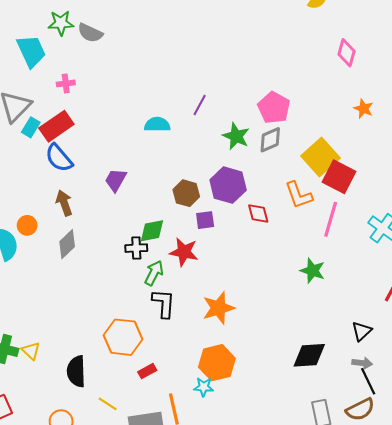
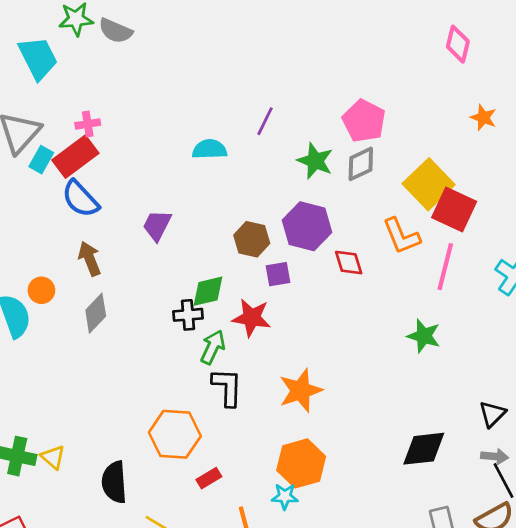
pink cross: (66, 83) -> (88, 124), moved

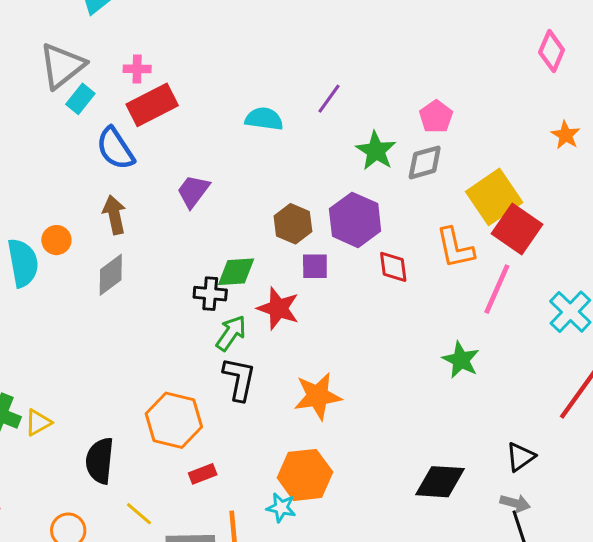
pink pentagon: (364, 121) -> (436, 117), size x0.7
red rectangle: (75, 157) -> (152, 105), moved
yellow triangle: (53, 457) -> (38, 422), turned 40

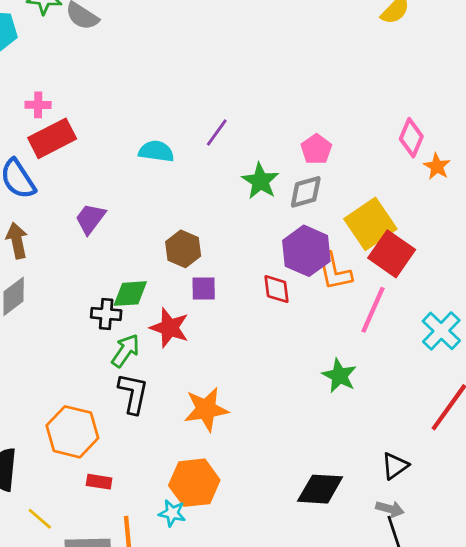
pink diamond: (552, 51) -> (411, 138), moved
purple hexagon: (355, 220) -> (306, 251), moved
red rectangle: (203, 474) -> (99, 482), turned 30

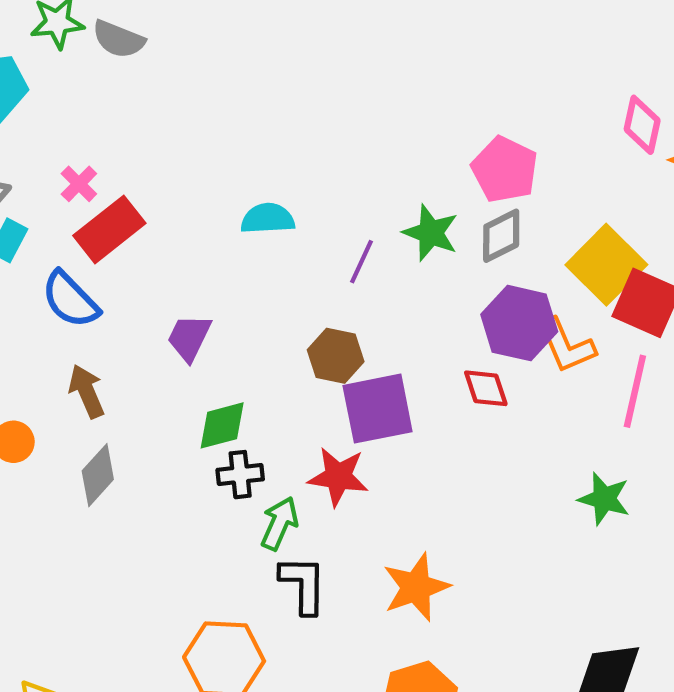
pink cross: (38, 105) -> (79, 184), turned -35
purple line: (217, 133) -> (362, 262), moved
pink pentagon: (316, 149) -> (505, 169), size x1.4
purple square: (204, 288) -> (378, 409), size x1.8
green diamond: (130, 294) -> (222, 425), moved

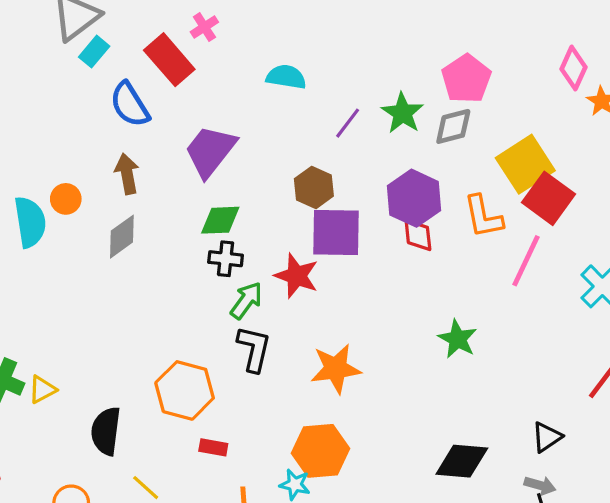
pink cross: (79, 184) -> (204, 27), moved
red rectangle: (109, 229) -> (169, 60), turned 75
purple hexagon: (519, 323) -> (414, 198), moved
purple trapezoid: (189, 338) -> (210, 151), size x1.5
green star: (604, 499) -> (458, 339), moved

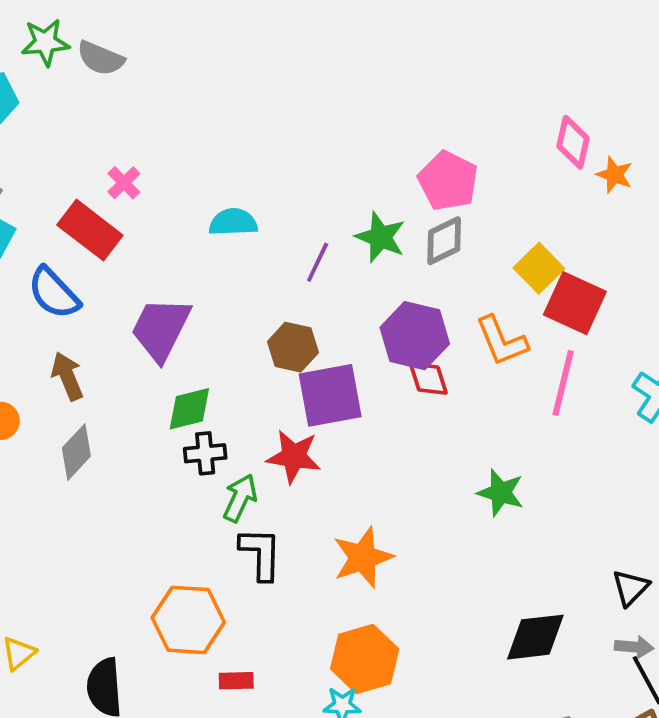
yellow square: (525, 164) -> (539, 268), size x0.7

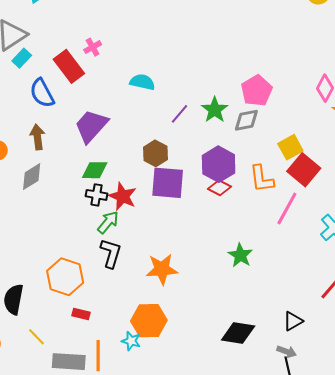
red diamond: (428, 378) -> (220, 188), turned -60
red star: (294, 456) -> (123, 196), moved

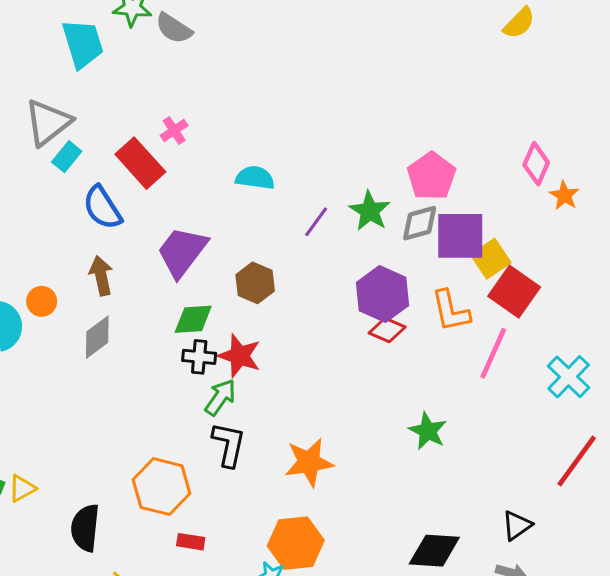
brown hexagon: (155, 153) -> (255, 283), moved
purple square: (168, 183) -> (460, 236), moved

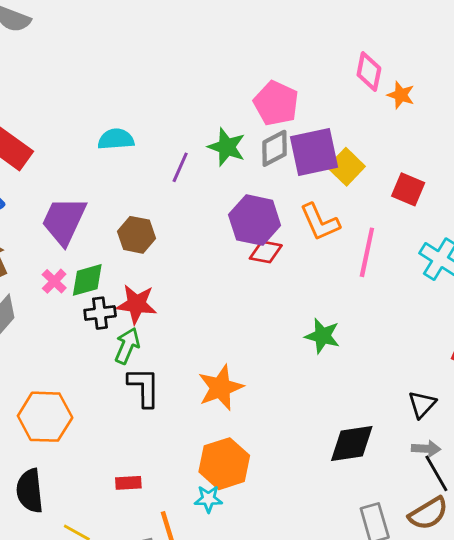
pink cross: (174, 130) -> (54, 281), moved
red square: (514, 292) -> (408, 189), moved, size x0.7
orange hexagon: (162, 487) -> (45, 417), moved

